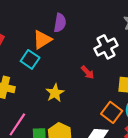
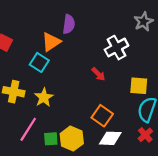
yellow star: (55, 93) -> (44, 97), moved
orange square: (112, 112) -> (102, 116), moved

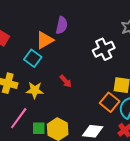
red arrow: (98, 74) -> (66, 81), moved
yellow star: (44, 97) -> (35, 90), turned 30
orange square: (102, 116) -> (110, 102), moved

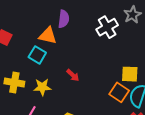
orange triangle: (45, 40) -> (48, 36), turned 48
white cross: (104, 49) -> (107, 27), moved

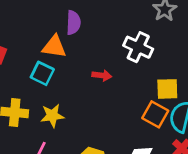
white cross: (107, 27) -> (138, 47), moved, turned -30
red arrow: (73, 75) -> (102, 75), moved, turned -32

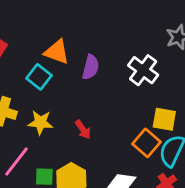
purple semicircle: (73, 23) -> (91, 67), moved
red arrow: (102, 75) -> (83, 129), moved, turned 36

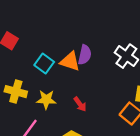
orange triangle: (57, 52) -> (70, 61), moved

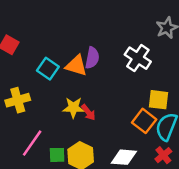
yellow cross: (16, 92) -> (18, 100), turned -30
yellow star: (46, 100) -> (73, 108), moved

